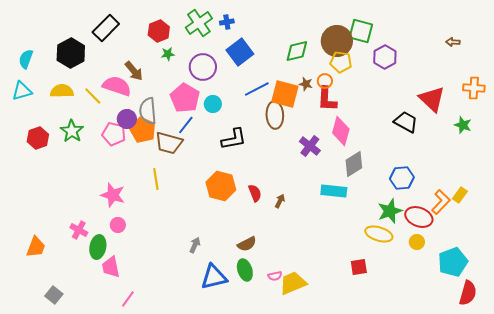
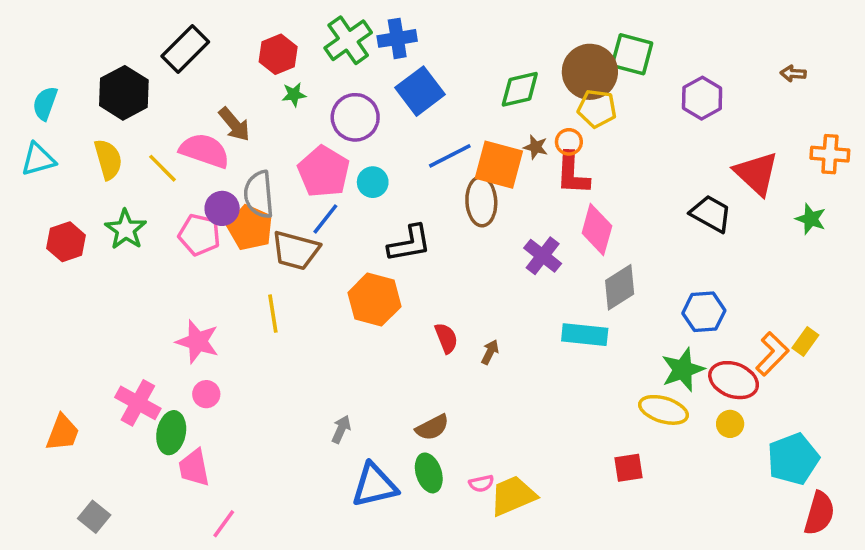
blue cross: (227, 22) -> (397, 38), size x1.5
purple hexagon: (385, 57) -> (702, 98), moved
yellow semicircle: (62, 91) -> (108, 159), turned 75
orange hexagon: (221, 186) -> (374, 300), moved
pink cross: (79, 230) -> (138, 403), size x1.4

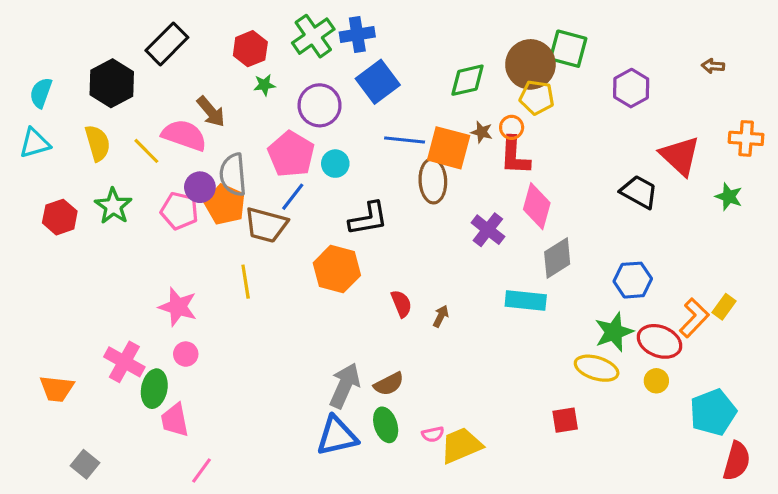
blue line: (450, 156) -> (405, 140), turned 33
gray arrow: (341, 429) -> (345, 386), moved, size x1.8
orange trapezoid: (63, 433) -> (57, 389), turned 75

